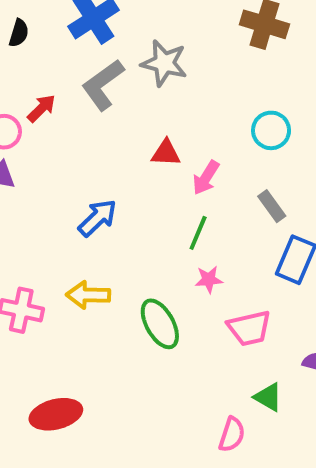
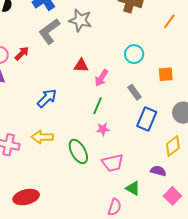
red arrow: (41, 108) -> (22, 53), moved
pink trapezoid: (249, 328) -> (113, 163), moved

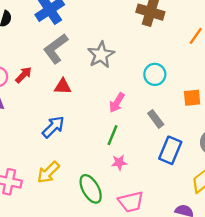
gray star: (80, 20) -> (101, 55), moved, turned 30
red triangle: (81, 65) -> (63, 86), moved
yellow arrow: (42, 137) -> (48, 172), turned -45

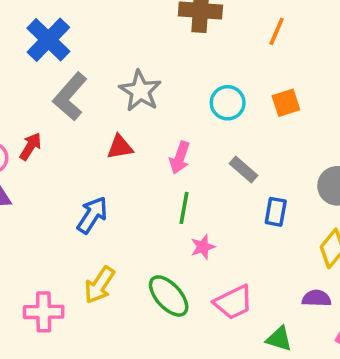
red triangle: (63, 86) -> (120, 147), moved
orange square: (192, 98) -> (286, 103), moved
blue rectangle: (170, 150) -> (276, 212), size x0.7

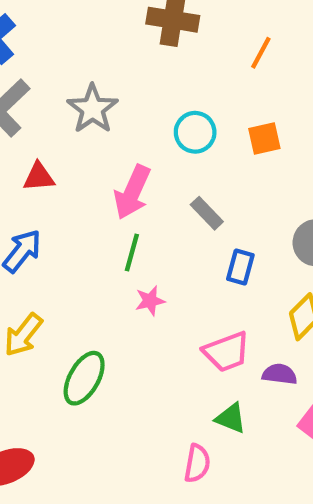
red triangle: (120, 147) -> (39, 177), moved
pink arrow: (180, 158) -> (132, 192), size x1.4
green ellipse: (169, 296) -> (84, 378), moved, turned 66
pink trapezoid: (233, 302) -> (227, 352), moved

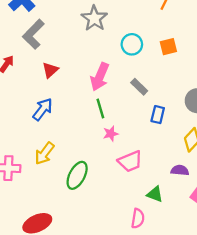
gray star: (92, 109) -> (94, 18), moved
red triangle: (39, 177) -> (50, 70), turned -36
green line: (132, 252) -> (100, 109), turned -30
pink trapezoid: (227, 352) -> (130, 161), moved

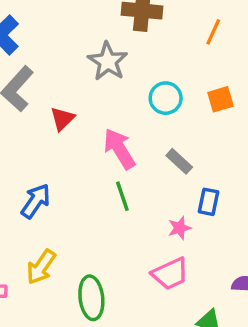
red triangle: (50, 70) -> (62, 119), moved
pink arrow: (100, 77) -> (119, 149), turned 128
pink star: (111, 134) -> (180, 228), moved
green ellipse: (77, 175) -> (91, 298), turned -32

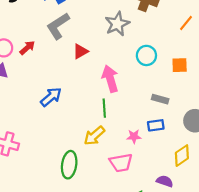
gray rectangle: (179, 161) -> (160, 99), moved, turned -42
blue rectangle: (209, 202) -> (156, 125), turned 56
yellow arrow: (41, 267) -> (94, 136), moved

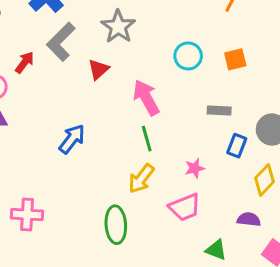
gray star: (117, 24) -> (118, 27), moved
red arrow: (27, 48) -> (25, 62), moved
blue rectangle: (156, 125) -> (237, 146), moved, turned -49

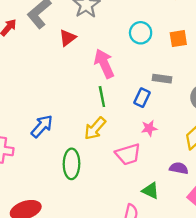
blue arrow: (72, 139) -> (42, 126), moved
blue rectangle: (237, 146) -> (142, 98), moved
pink star: (195, 168) -> (149, 128), moved

